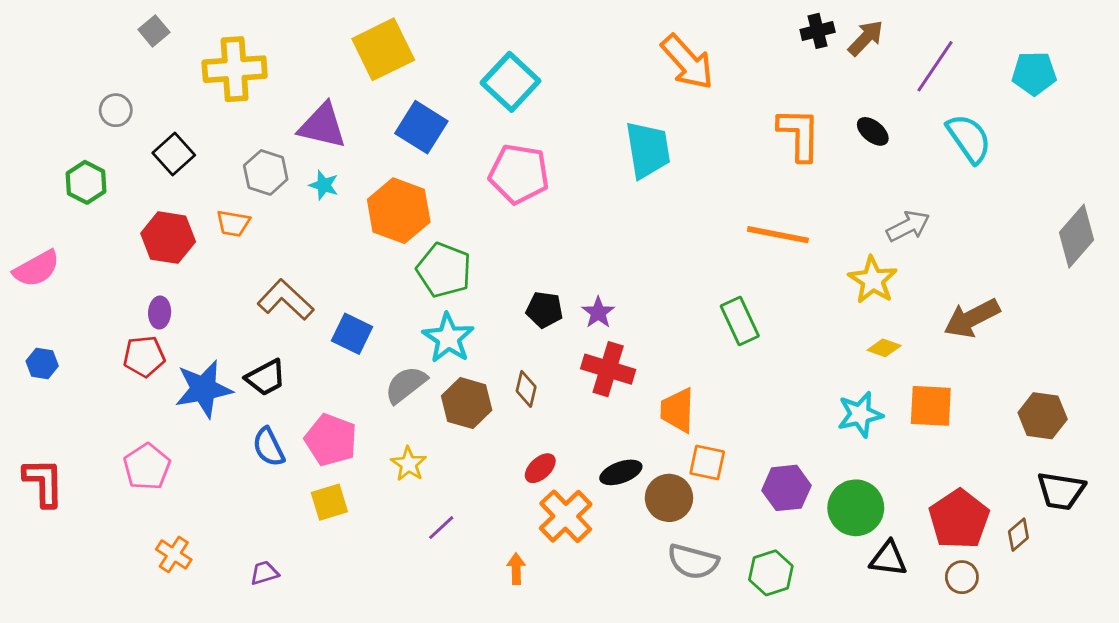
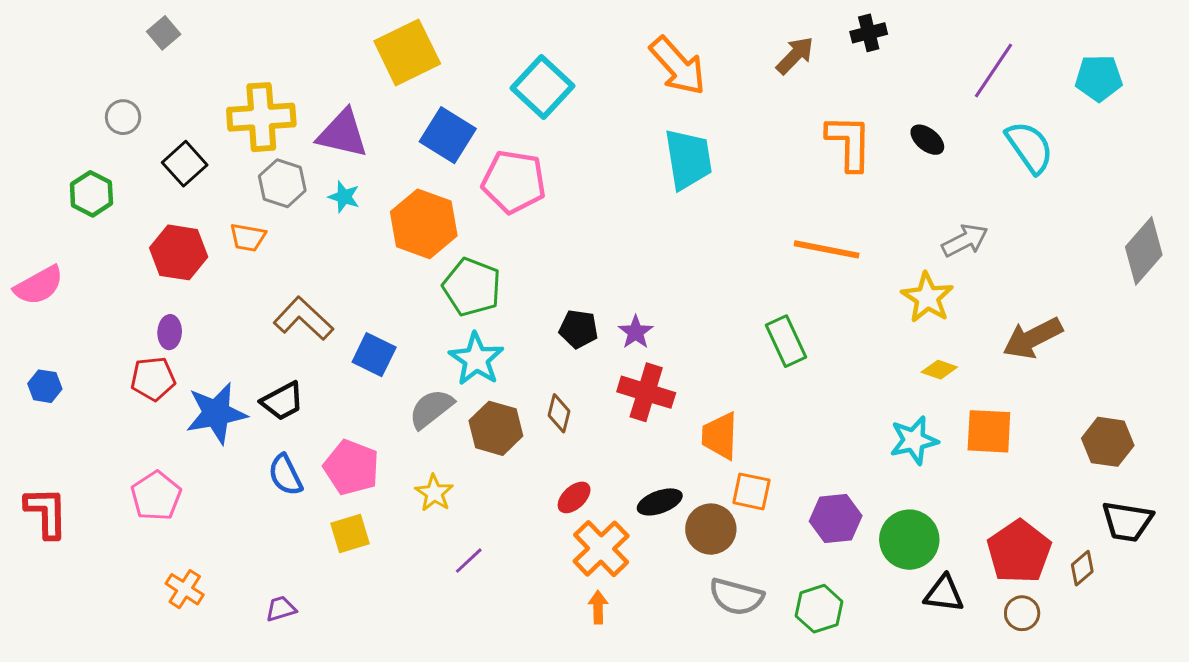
brown arrow: (866, 38) -> (795, 55), moved
orange arrow: (687, 62) -> (678, 66), moved
yellow cross: (235, 69) -> (261, 117), moved
pink pentagon: (519, 174) -> (514, 182), moved
orange arrow: (516, 569) -> (598, 607), moved

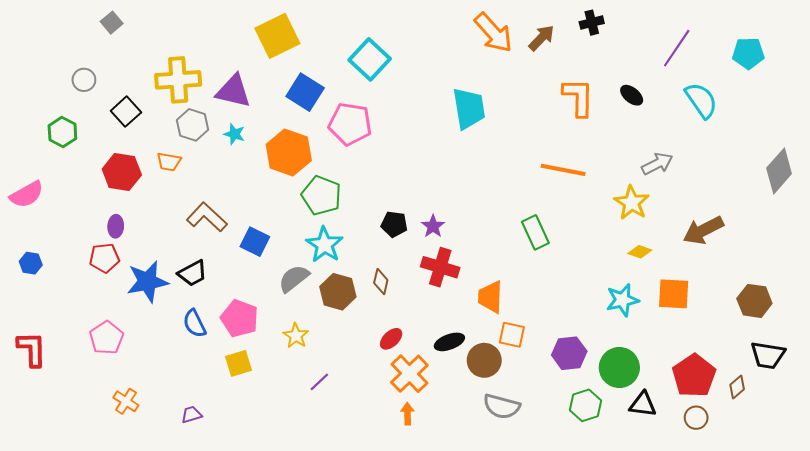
orange arrow: (678, 66) -> (493, 33), moved
green hexagon: (819, 609) -> (586, 405), moved

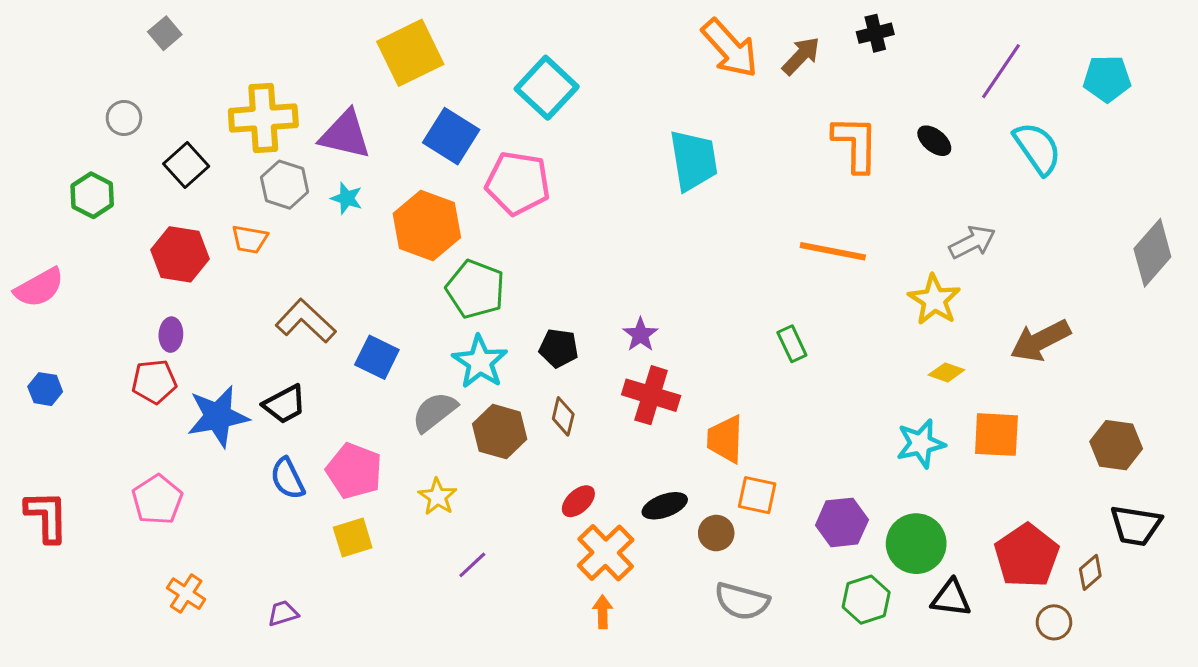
black pentagon: (394, 224) -> (559, 348), moved
green rectangle: (535, 232) -> (792, 344), size x0.7
brown circle: (484, 360) -> (716, 533), size x0.7
brown circle: (696, 418) -> (1054, 622), moved

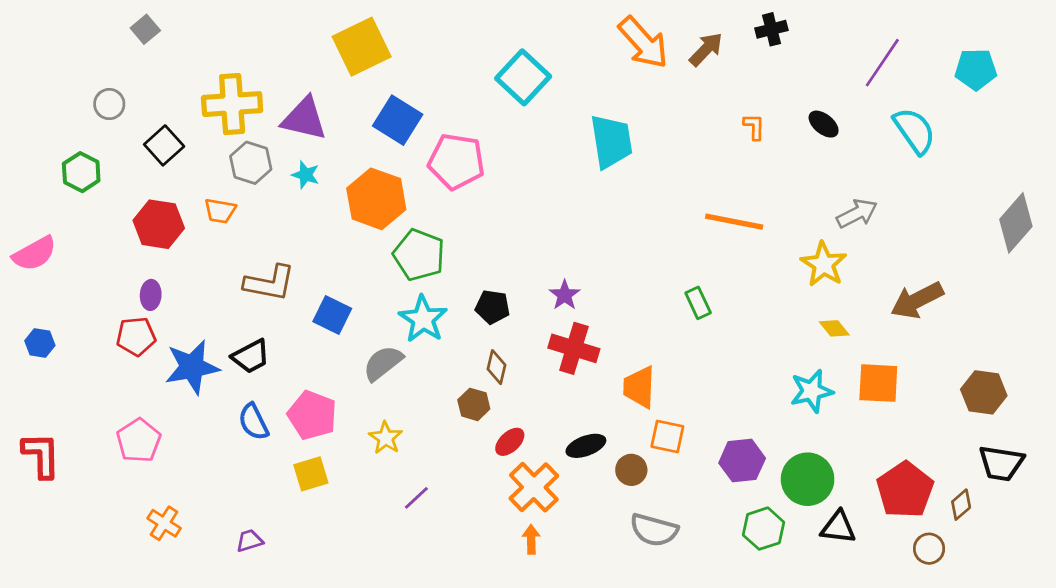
cyan square: (547, 88) -> (523, 77), moved
orange L-shape: (856, 144) -> (754, 127), size x0.5
brown L-shape: (306, 321) -> (269, 283), turned 148
yellow diamond: (946, 372) -> (834, 328), turned 32
brown hexagon: (500, 432) -> (474, 404), moved, size x0.7

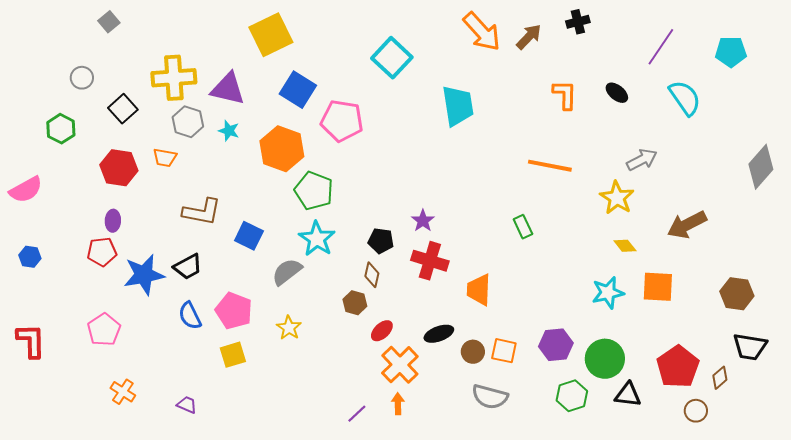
orange L-shape: (754, 127) -> (565, 95), size x1.5
black pentagon: (492, 307) -> (381, 241), moved
orange square: (667, 436) -> (504, 351), moved
purple line: (416, 498) -> (357, 414), moved
purple trapezoid: (249, 541) -> (187, 405), turned 40

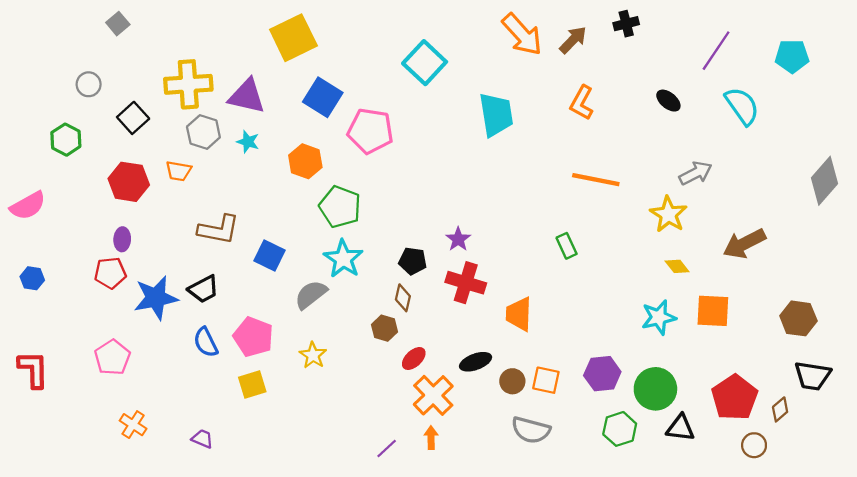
orange L-shape: (565, 95) -> (582, 103), moved, turned -152
orange hexagon: (282, 149) -> (305, 161), size x0.7

